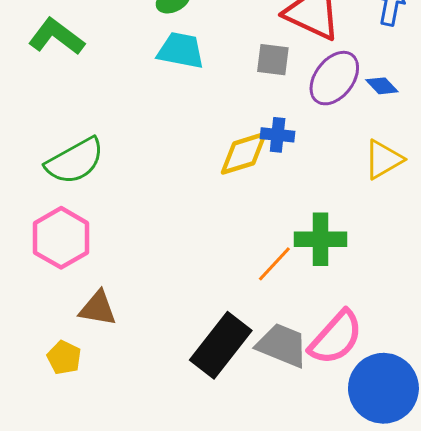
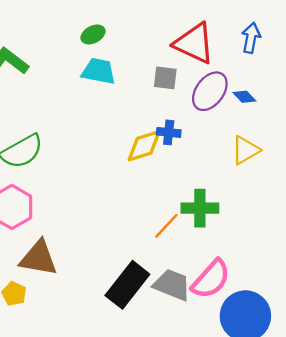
brown triangle: (98, 308) -> (38, 258), size x1.4

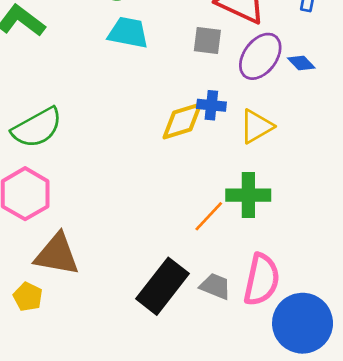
yellow triangle: (245, 150) -> (256, 126), moved
pink semicircle: (211, 279) -> (262, 280), turned -30
gray trapezoid: (172, 285) -> (215, 286), size x0.7

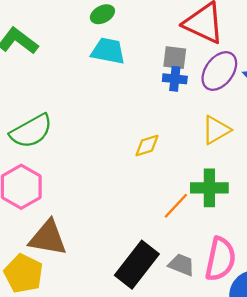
blue cross: (211, 105) -> (175, 79), moved
yellow diamond: (182, 121) -> (147, 146), moved, size x0.7
yellow pentagon: (28, 297) -> (23, 274), size x1.6

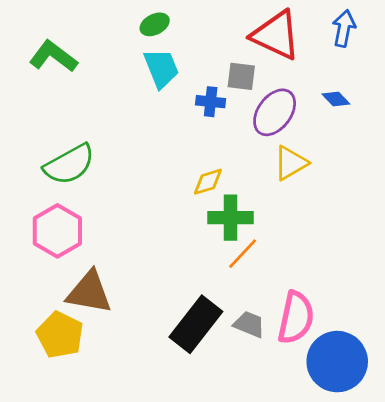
cyan trapezoid: (108, 51) -> (161, 68), turned 57
purple ellipse: (219, 71) -> (275, 112), moved
blue cross: (175, 79) -> (211, 102), moved
green cross: (209, 188) -> (231, 218), moved

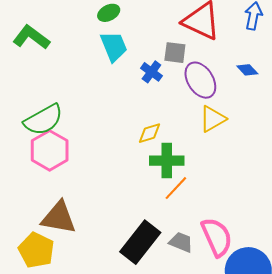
blue cross: (211, 102) -> (151, 72), turned 30
purple ellipse: (275, 112) -> (200, 80), turned -69
pink hexagon: (57, 231) -> (50, 150), moved
pink semicircle: (296, 318) -> (217, 237), turned -36

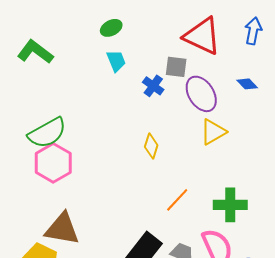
cyan trapezoid: (114, 46) -> (116, 61), size x0.7
yellow diamond: (149, 133) -> (151, 146), turned -55
green cross: (167, 161) -> (230, 205), moved

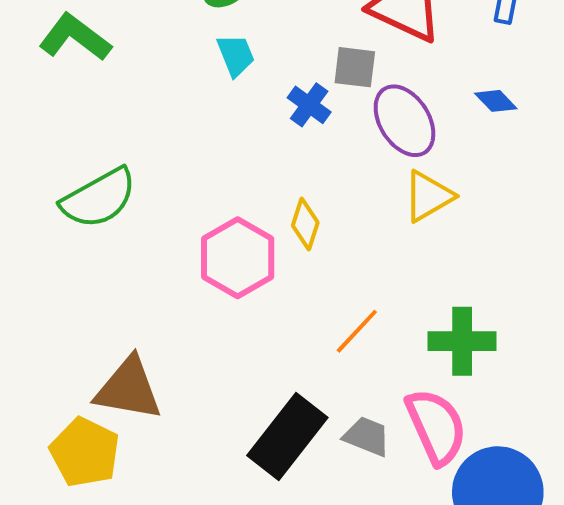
pink hexagon: (53, 163) -> (238, 258), moved

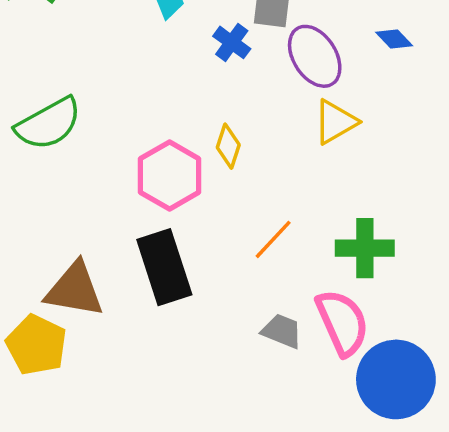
black rectangle: (287, 436) -> (164, 267), moved, turned -56

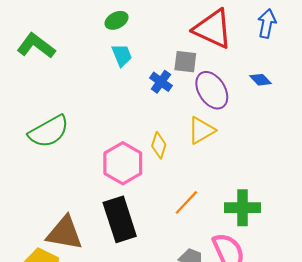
yellow triangle: (335, 122) -> (201, 130), moved

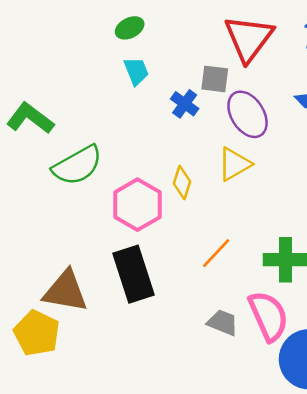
red triangle: (213, 29) -> (249, 38), turned 42
green L-shape: (36, 46) -> (30, 118), moved
green semicircle: (49, 132) -> (77, 165), moved

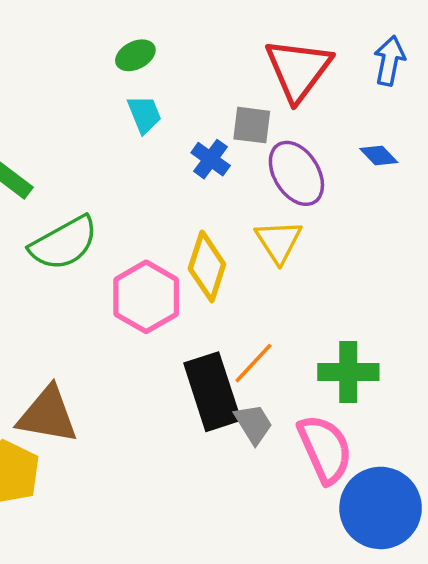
yellow triangle: (234, 164) -> (279, 241), turned -33
yellow diamond: (182, 182) -> (207, 266), size x1.5
black rectangle: (134, 274) -> (212, 392), moved
gray trapezoid: (223, 323) -> (253, 424), moved, turned 36

